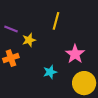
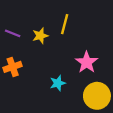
yellow star: (29, 40) -> (40, 36), moved

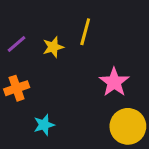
purple line: (13, 33) -> (17, 44), turned -63
cyan star: (58, 83) -> (44, 125), moved

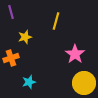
purple line: (17, 44) -> (11, 12), moved, turned -64
yellow star: (53, 47) -> (25, 37), moved

